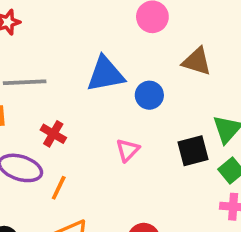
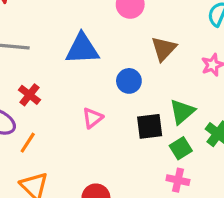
brown triangle: (197, 61) -> (164, 49), turned 48
blue circle: (149, 95) -> (129, 81), moved

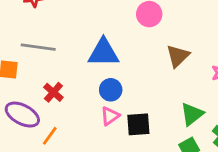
blue circle: (129, 81) -> (111, 90), moved
black square: (150, 126) -> (138, 124), moved

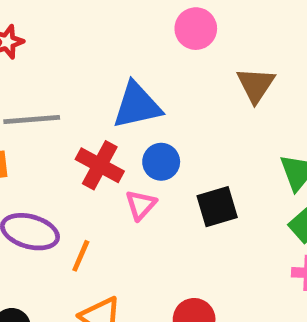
red cross: (53, 92) -> (100, 165), moved, size x1.4
pink triangle: (110, 116) -> (141, 205), moved

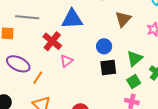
blue circle: (161, 162) -> (104, 46), moved
black square: (217, 207) -> (108, 67), moved

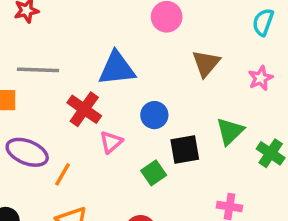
blue circle: (104, 46) -> (154, 115), moved
green square: (134, 82) -> (154, 173), moved

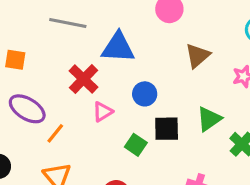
gray line: (38, 70) -> (68, 23), moved
green square: (154, 173) -> (136, 145), turned -30

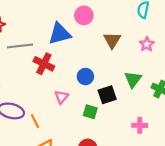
blue triangle: (118, 48) -> (60, 34), moved
red cross: (84, 79) -> (44, 64), moved
orange line: (55, 133) -> (35, 121), turned -48

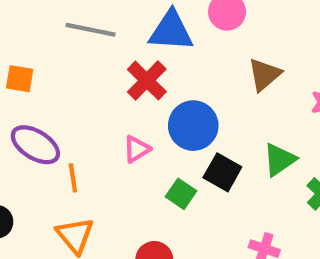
red cross: (44, 64) -> (147, 80), moved
blue circle: (85, 76) -> (193, 126), size x1.5
black square: (107, 95) -> (222, 172), turned 30

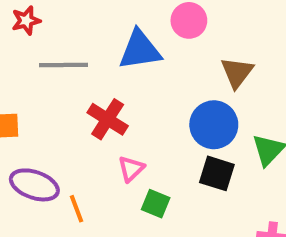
red cross: (147, 80) -> (108, 119), moved
blue circle: (193, 126) -> (214, 125), moved
green square: (181, 194) -> (156, 204), moved

